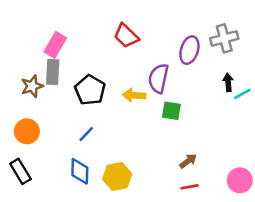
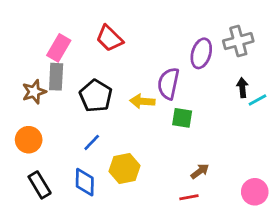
red trapezoid: (126, 36) -> (109, 38), moved
black rectangle: (20, 171) -> (40, 185), moved
yellow hexagon: (117, 176) -> (125, 168), moved
red line: (189, 187) -> (189, 197), moved

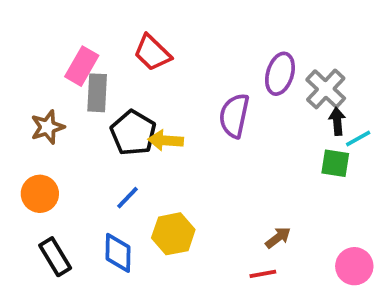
gray cross: (238, 41) -> (326, 89), moved, turned -32
gray rectangle: (56, 77) -> (97, 93), moved
yellow arrow: (142, 101) -> (166, 140), moved
green square: (182, 118) -> (335, 163), moved

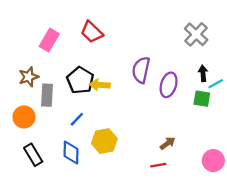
purple ellipse: (280, 74) -> (169, 85), moved
gray cross: (326, 89) -> (196, 34), moved
gray rectangle: (97, 93) -> (47, 95), moved

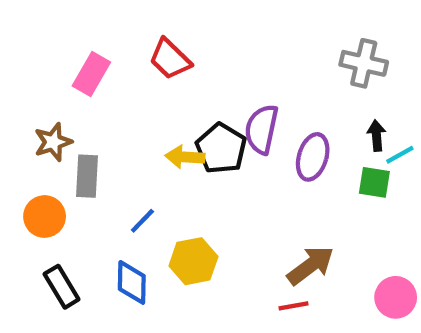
gray cross: (196, 34) -> (364, 63), turned -30
black pentagon: (80, 80) -> (221, 148), moved
brown arrow: (167, 143) -> (311, 265), size x1.6

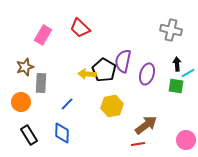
yellow hexagon: (193, 261) -> (112, 106), moved

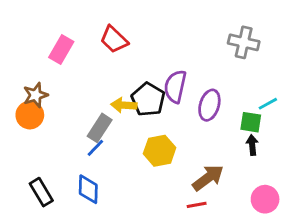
black arrow: (177, 64) -> (252, 145), moved
gray rectangle: (41, 83) -> (100, 128), moved, turned 30
orange circle: (21, 102) -> (30, 115), moved

